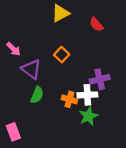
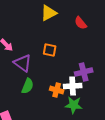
orange square: (62, 55) -> (50, 50), turned -32
green star: (88, 116) -> (74, 105), turned 30

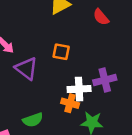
green semicircle: (28, 86) -> (33, 120), moved, turned 49
white cross: (73, 86) -> (79, 89), moved

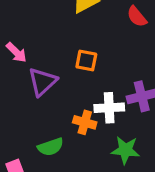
purple triangle: (26, 68) -> (42, 82), turned 40
orange cross: (70, 103) -> (85, 122), moved

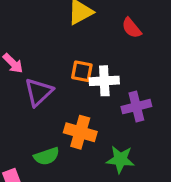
white cross: (109, 108) -> (104, 81), moved
orange cross: (85, 122) -> (80, 132), size x1.4

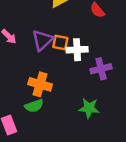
purple triangle: (39, 92) -> (42, 40), moved
orange cross: (80, 132) -> (40, 84), moved

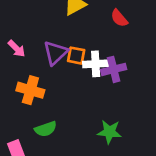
purple cross: (101, 69) -> (114, 69), moved
orange cross: (40, 84) -> (30, 90), moved

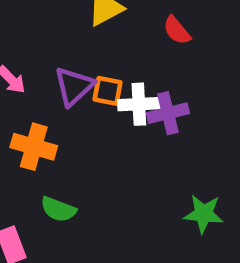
green semicircle: (46, 129) -> (58, 209), turned 40
green star: (109, 132) -> (204, 214), moved

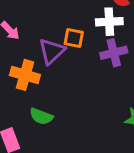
purple triangle: (74, 86) -> (52, 51), moved
white cross: (139, 104) -> (109, 22), moved

